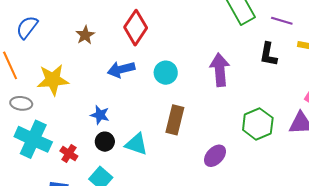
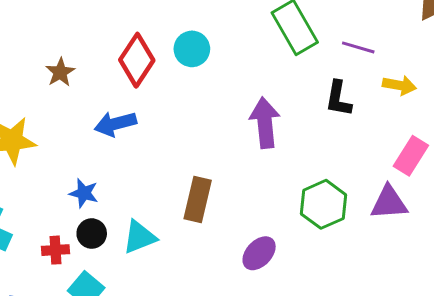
cyan circle: (166, 73) -> (192, 49), moved
cyan triangle: (136, 144) -> (139, 237), turned -40
red cross: (69, 154) -> (55, 250), moved, turned -36

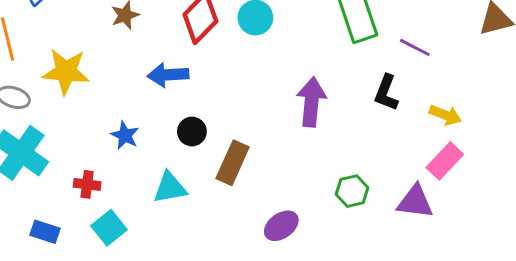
yellow arrow: (399, 85) -> (445, 115), moved
green hexagon: (323, 204) -> (352, 191), size x0.7
black circle: (92, 234) -> (192, 132), moved

